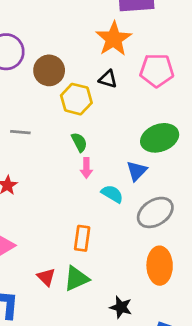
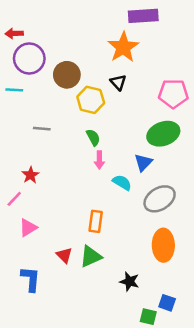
pink pentagon: (157, 70) -> (173, 94), moved
black triangle: (108, 79) -> (118, 82), turned 30

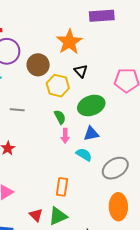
orange star: (123, 47) -> (69, 42), moved
green ellipse: (163, 134) -> (91, 106), moved
blue triangle: (143, 162) -> (91, 134), moved, turned 35

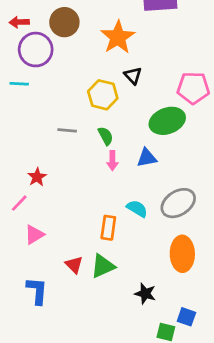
brown circle: (38, 65) -> (64, 22), moved
green ellipse: (91, 106) -> (167, 121), moved
gray line: (17, 110) -> (67, 130), moved
cyan semicircle: (84, 155) -> (137, 209), moved

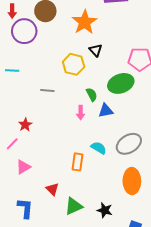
red arrow: (19, 22) -> (12, 11), turned -88
cyan line: (19, 84) -> (12, 70), moved
green semicircle: (106, 136) -> (92, 95), moved
green triangle: (103, 266) -> (74, 206), moved

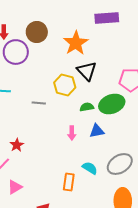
black triangle: (96, 50) -> (87, 71), size x1.5
gray line: (47, 91) -> (39, 103), moved
green semicircle: (92, 95) -> (87, 107), moved, turned -72

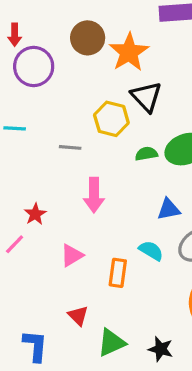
brown circle: (37, 32) -> (88, 38), moved
blue triangle: (97, 131) -> (169, 209), moved
pink arrow: (72, 133) -> (94, 195), moved, size x1.5
pink triangle: (15, 187) -> (72, 255), moved

